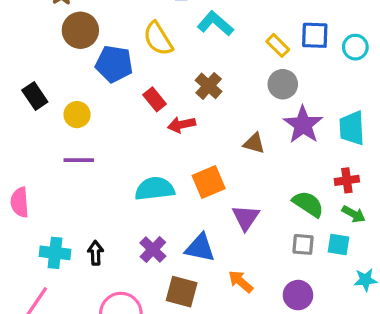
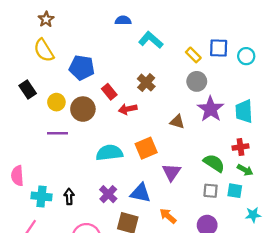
brown circle: (80, 30) -> (83, 109), moved
yellow semicircle: (158, 39) -> (44, 50), moved
pink semicircle: (20, 202) -> (17, 176), moved

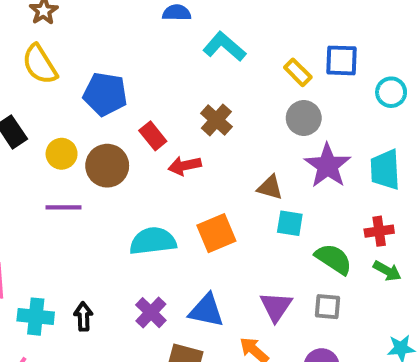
cyan circle: (246, 56) -> (391, 92), moved
purple triangle: (171, 172) -> (276, 307), moved
cyan square: (235, 191) -> (290, 223), moved

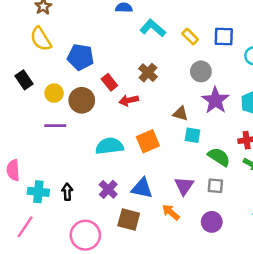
yellow rectangle: (298, 72) -> (190, 37), moved

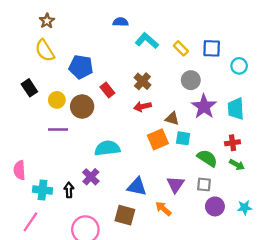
red arrow: (129, 100) -> (142, 107), moved
orange square: (148, 141) -> (158, 139), moved
purple cross: (108, 189) -> (91, 177), moved
purple circle: (212, 222) -> (215, 206), moved

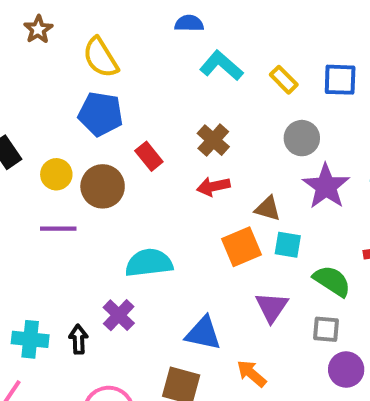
blue semicircle: (121, 22) -> (189, 23), moved
yellow semicircle: (45, 51) -> (101, 58), moved
purple triangle: (175, 184) -> (272, 307), moved

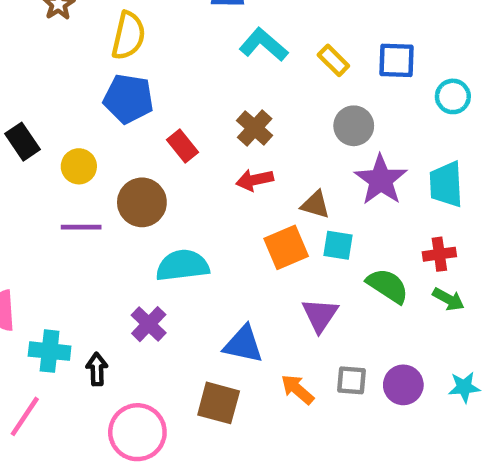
yellow semicircle: (101, 58) -> (128, 36), turned -135
brown circle: (103, 186) -> (142, 202), moved
gray square: (326, 329) -> (351, 380), moved
black arrow: (78, 339) -> (97, 369), moved

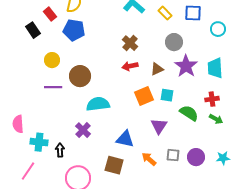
black rectangle: (23, 142) -> (33, 30), moved
red rectangle: (182, 146) -> (50, 14), moved
brown triangle: (315, 205) -> (157, 69), moved, turned -40

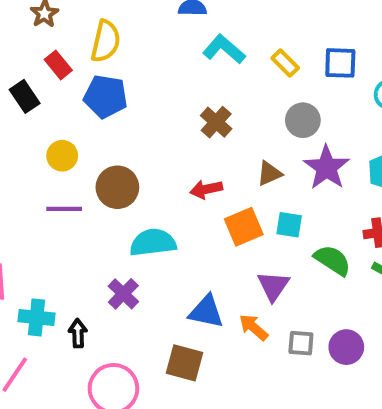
red arrow: (130, 66) -> (206, 189), moved
orange arrow: (149, 159) -> (254, 327), moved

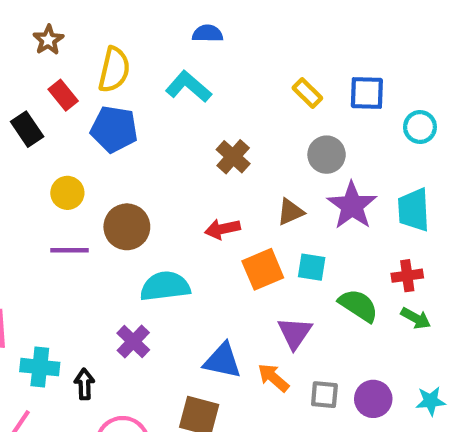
cyan L-shape: (224, 49) -> (188, 87), moved

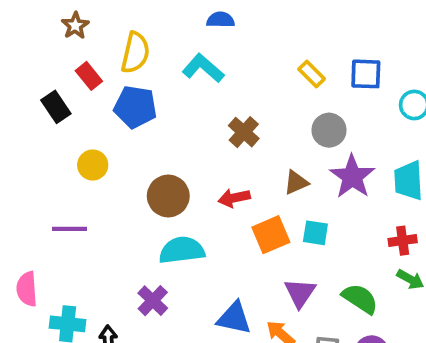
brown circle: (127, 227) -> (168, 196), moved
purple line: (70, 250) -> (69, 229), moved
green semicircle: (358, 305) -> (360, 299), moved

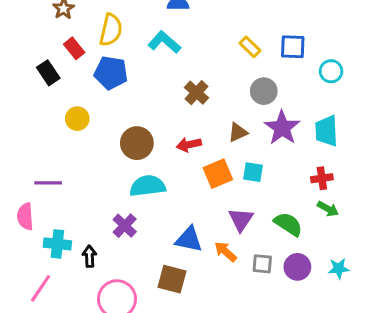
purple line: (69, 229) -> (48, 183), moved

